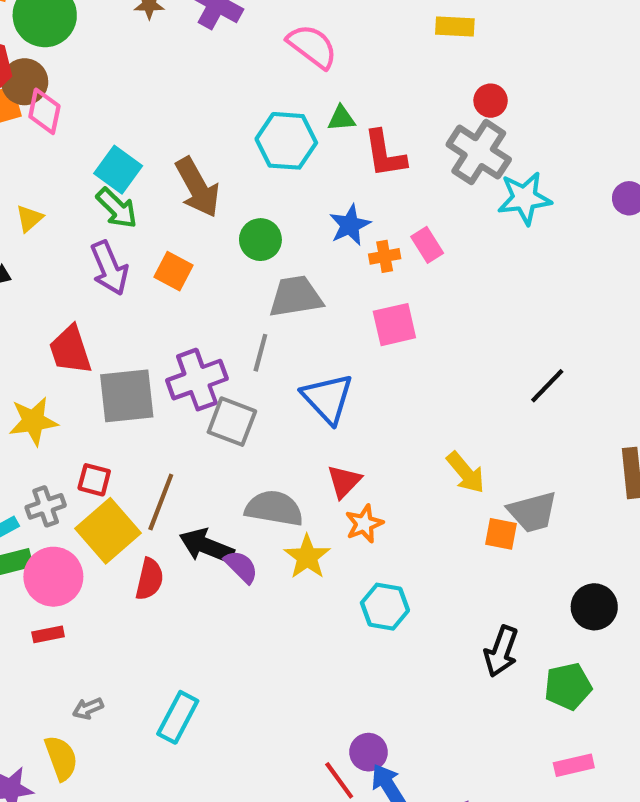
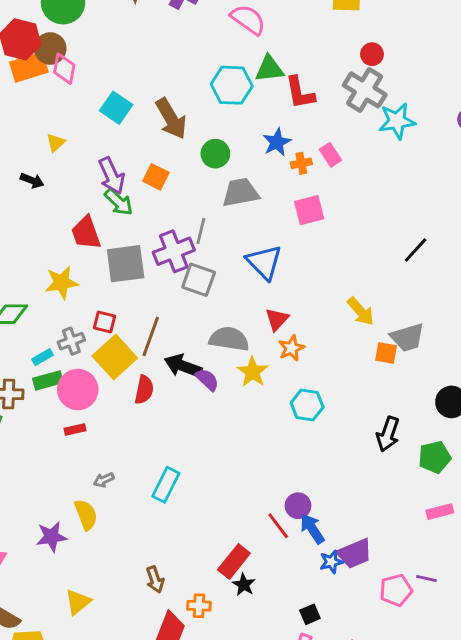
green triangle: (341, 118) -> (269, 69), size x1.5
green arrow: (117, 208) -> (119, 202), moved
gray line: (260, 353) -> (201, 231), moved

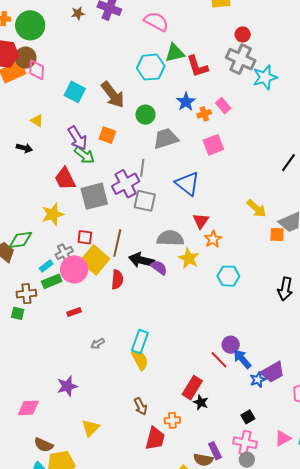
yellow triangle: (56, 143) -> (37, 121), turned -40
pink circle: (78, 390) -> (74, 269), moved
yellow semicircle: (86, 515) -> (140, 360), moved

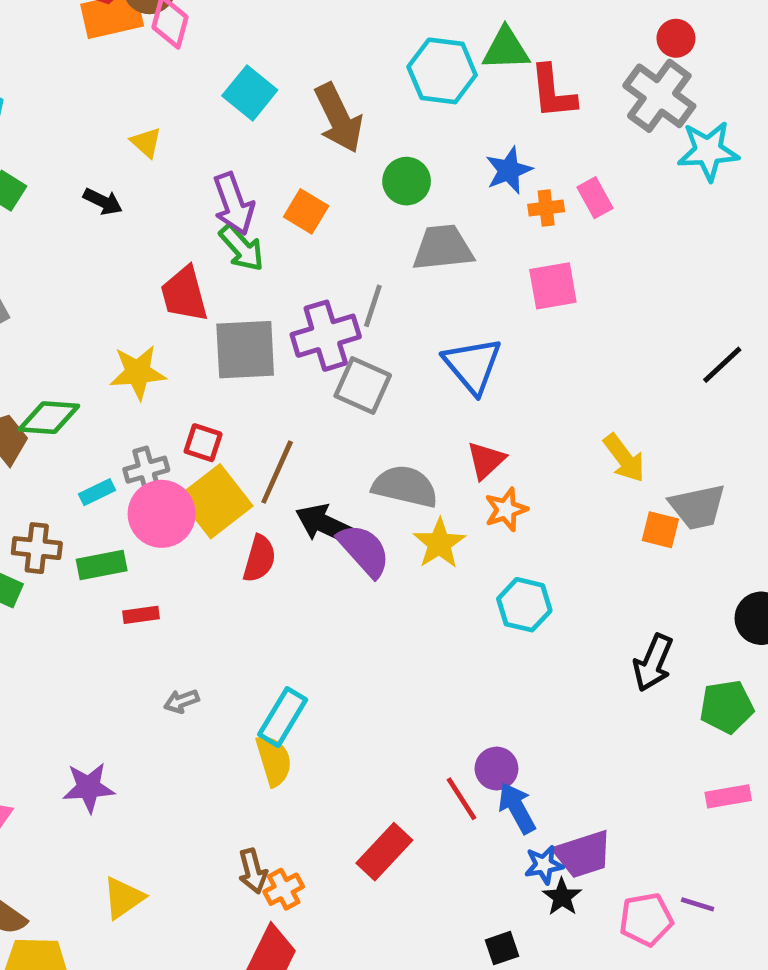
purple semicircle: (159, 267) -> (364, 550), size x1.4
green rectangle: (52, 281) -> (102, 565), moved
black star: (201, 402) -> (562, 897), moved
orange cross: (172, 420) -> (284, 889), moved, turned -35

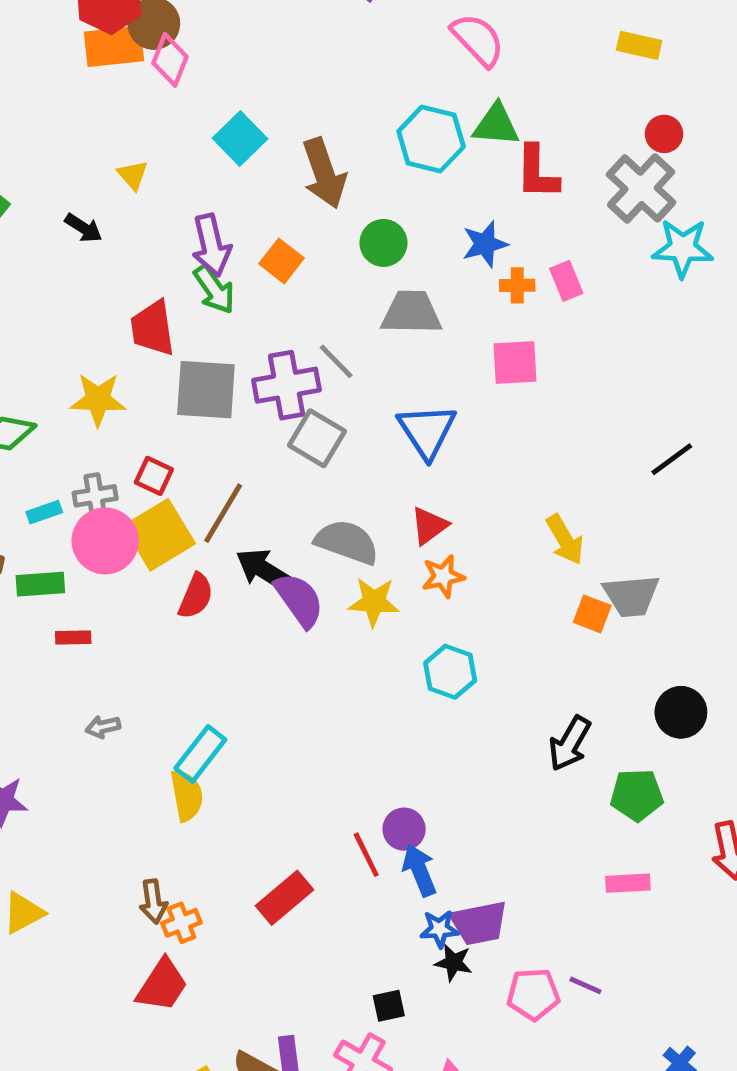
gray line: (373, 306) -> (336, 361), turned -69
yellow star: (439, 543) -> (374, 602), turned 30
black star: (562, 897) -> (454, 963), turned -30

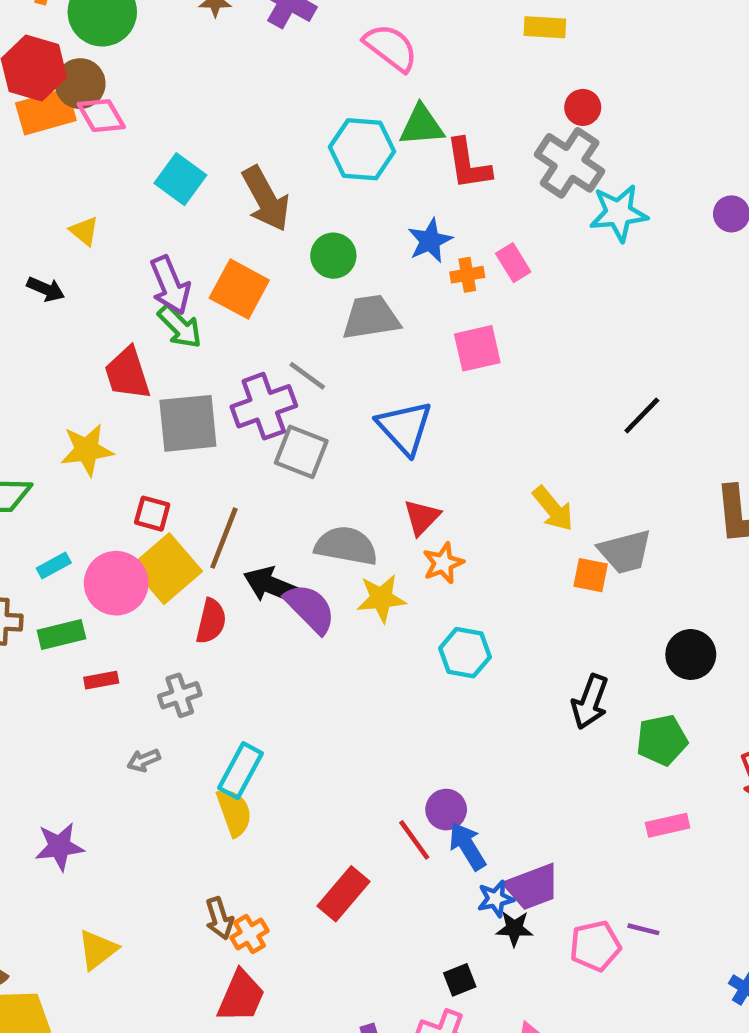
pink diamond: (170, 60) -> (101, 116), turned -42
orange square: (282, 261) -> (239, 289), size x1.4
gray cross: (95, 496) -> (180, 695), moved

